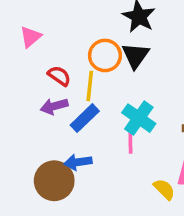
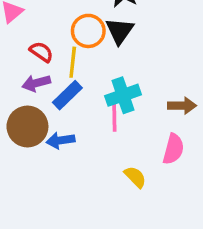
cyan cross: (139, 118) -> (123, 95), turned 36
brown circle: (54, 181) -> (27, 126), moved
yellow semicircle: (164, 189) -> (135, 177), moved

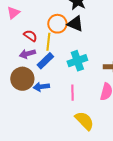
black triangle: (120, 31) -> (75, 24), turned -42
pink line: (114, 118) -> (72, 93), moved
yellow semicircle: (135, 177) -> (84, 121), moved, size x1.5

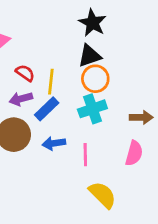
orange circle: (57, 24) -> (95, 79), moved
black triangle: (75, 24) -> (90, 56), turned -42
blue arrow: (41, 87) -> (54, 143), moved

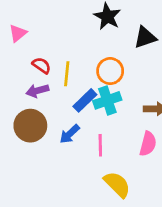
black triangle: (90, 56) -> (145, 37), moved
blue rectangle: (47, 109) -> (85, 100), moved
blue arrow: (54, 143) -> (70, 134), turned -35

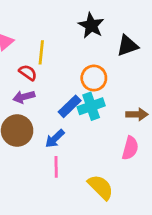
yellow line: (67, 74) -> (41, 52), moved
pink line: (100, 145) -> (56, 167), moved

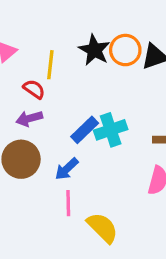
black star: (91, 25) -> (94, 50), moved
orange circle: (94, 78) -> (125, 50), moved
yellow semicircle: (101, 187) -> (103, 228), moved

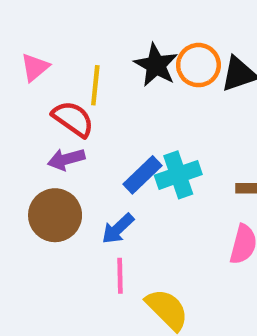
red semicircle: (34, 89) -> (73, 119), size x1.4

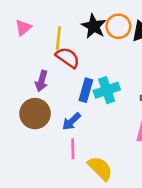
red semicircle: (73, 119) -> (68, 58), moved
purple arrow: (66, 159) -> (42, 81), turned -60
blue rectangle: (142, 175) -> (86, 90), turned -30

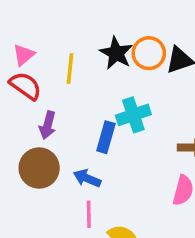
red semicircle: (68, 58) -> (25, 86), moved
cyan cross: (107, 90) -> (133, 115), moved
blue arrow: (72, 121) -> (87, 178), turned 66

